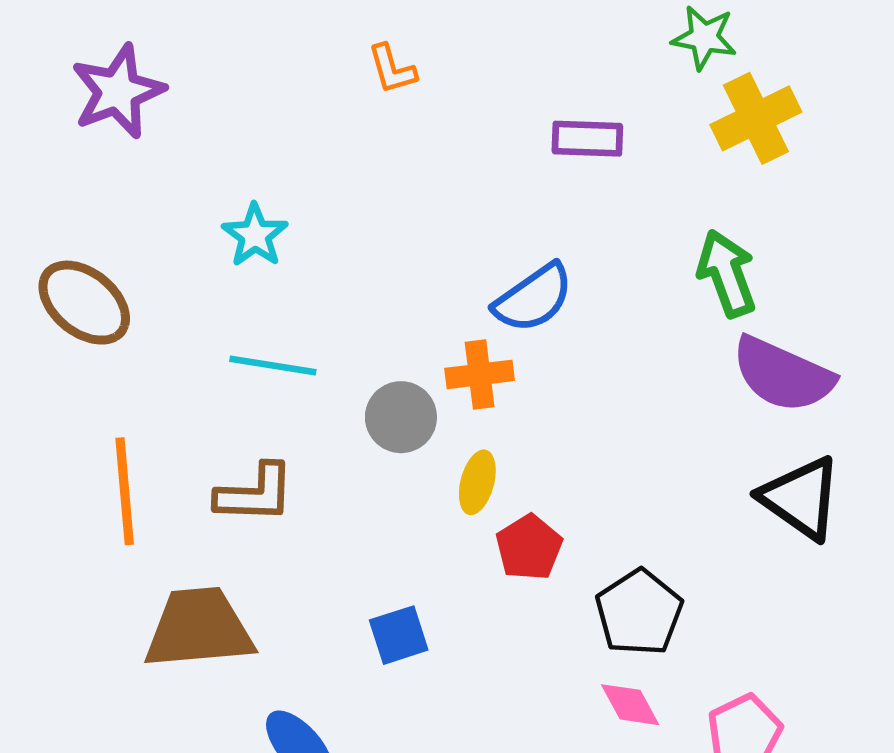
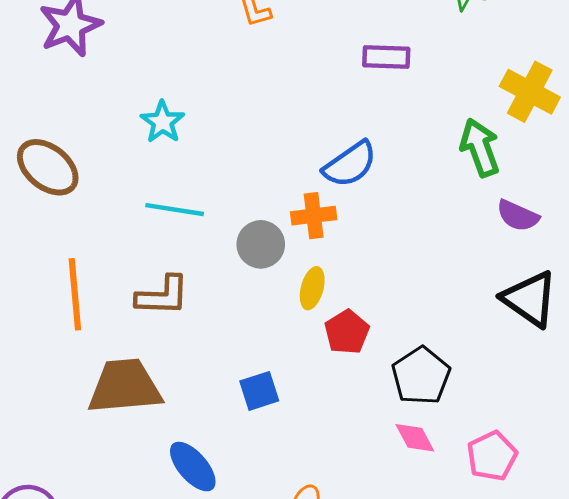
yellow cross: (756, 118) -> (530, 92), moved, turned -36
purple semicircle: (783, 374) -> (518, 216), size x0.6

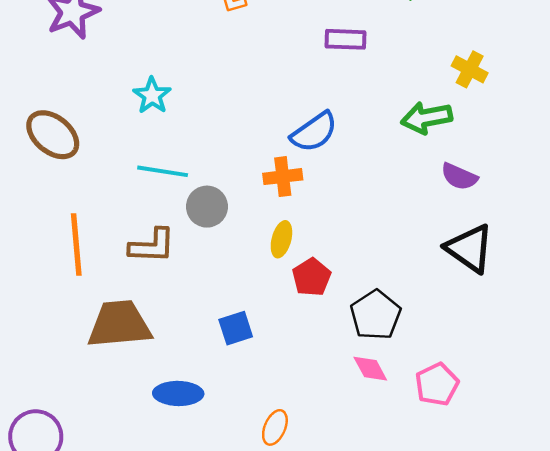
yellow cross: (530, 92) -> (470, 69), size x0.7
green arrow: (480, 148) -> (427, 118), turned -81
gray circle: (261, 244) -> (207, 207), moved
blue ellipse: (193, 467) -> (178, 393), turned -48

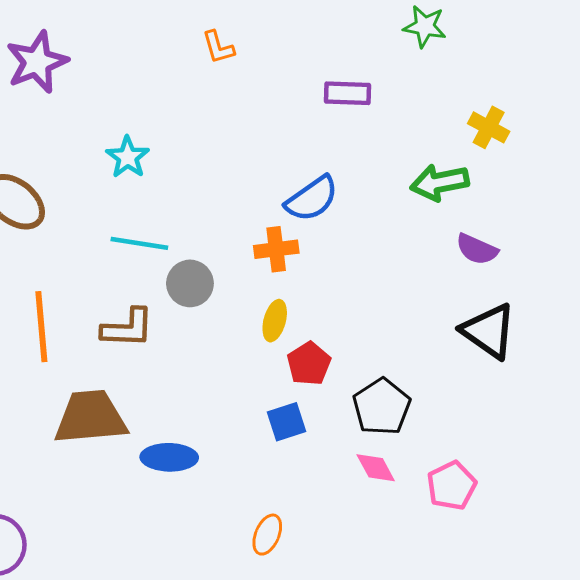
blue square: (236, 328) -> (287, 422), moved
blue ellipse: (178, 393) -> (169, 457), moved

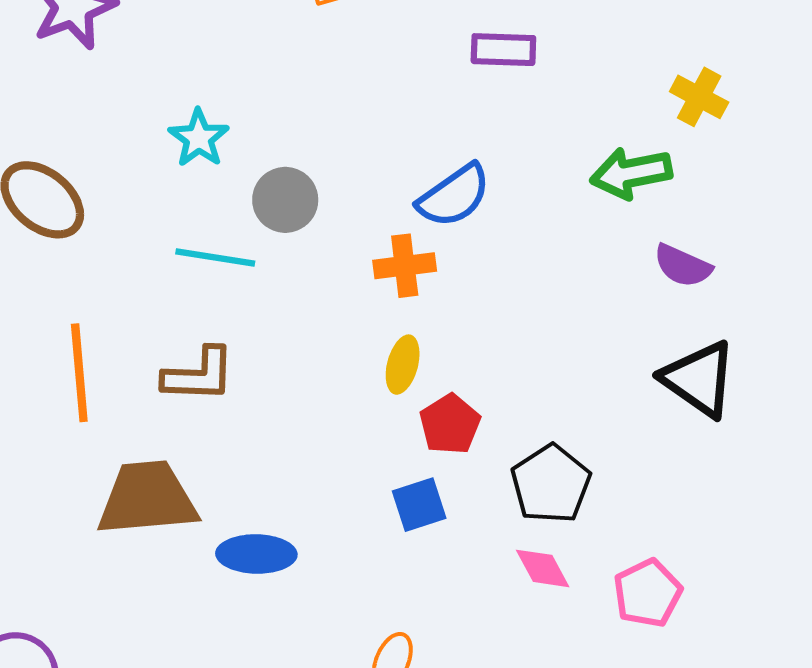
gray circle: (190, 283) -> (285, 200), moved

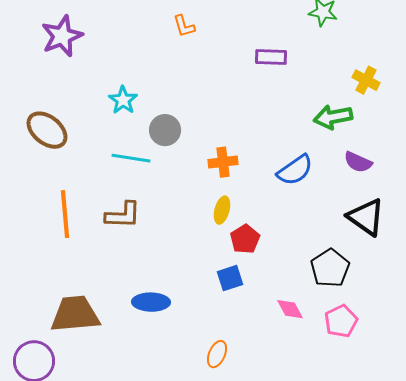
blue semicircle: (454, 196) -> (295, 170), moved
black pentagon: (551, 484) -> (330, 268), moved
brown trapezoid: (147, 498) -> (75, 314), moved

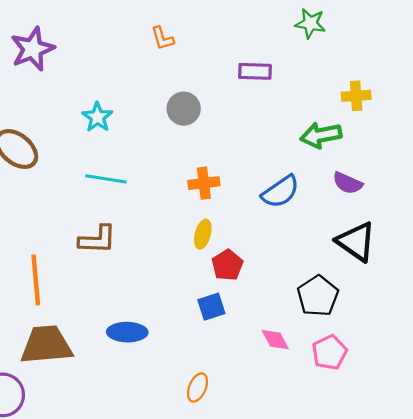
yellow cross: (366, 80) -> (356, 96), turned -32
gray circle: (165, 130) -> (184, 109), moved
orange line: (65, 214) -> (36, 280), moved

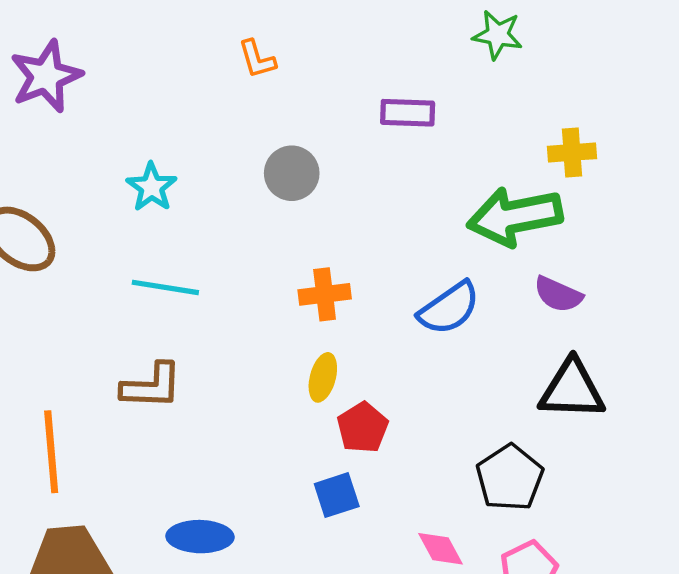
green arrow: (321, 135) -> (515, 216), size x1.4
black triangle: (356, 242) -> (572, 390), turned -33

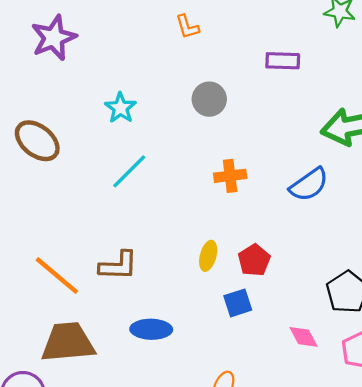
cyan line: (165, 287) -> (129, 171), turned -54
yellow ellipse: (323, 377) -> (208, 256), moved
brown L-shape: (152, 386) -> (118, 266), moved
orange line: (51, 452) -> (57, 276), turned -45

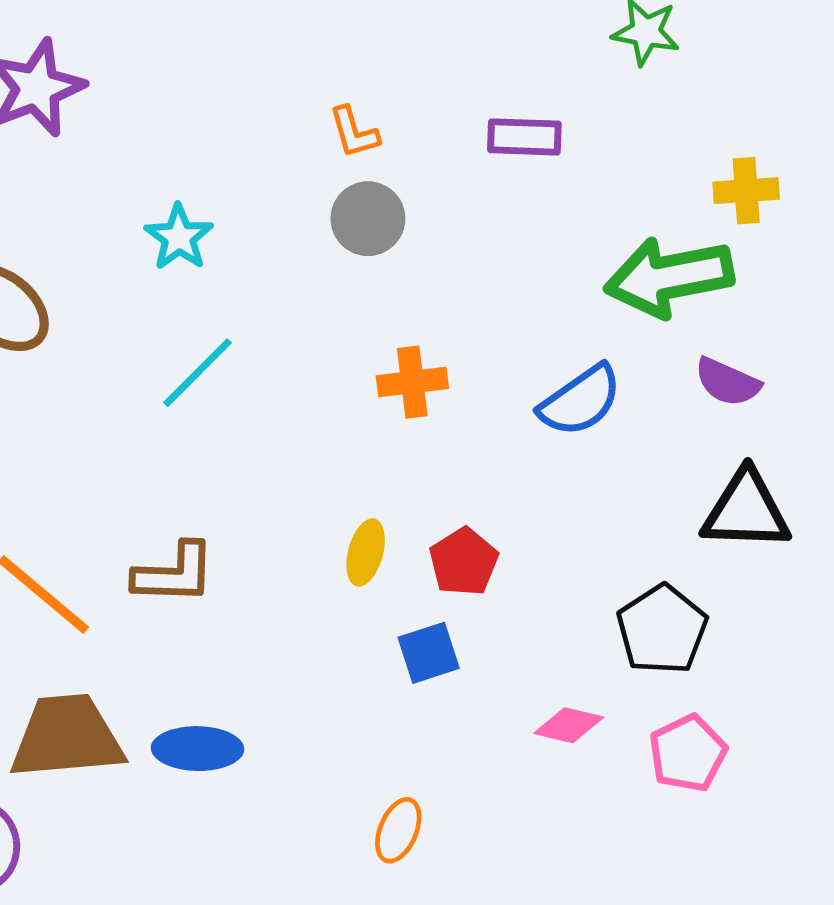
orange L-shape: (187, 27) -> (354, 132), moved
blue ellipse: (151, 329) -> (198, 749), moved
pink diamond: (303, 337) -> (569, 725), turned -48

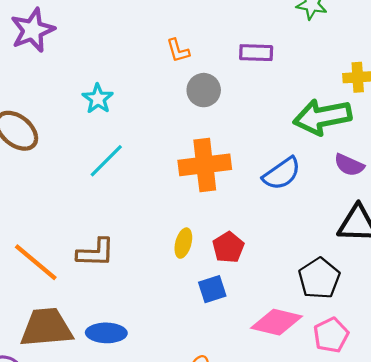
gray circle: (368, 219) -> (204, 90), moved
orange cross: (412, 382) -> (205, 165), size x1.6
pink diamond: (569, 725) -> (276, 322), size x1.6

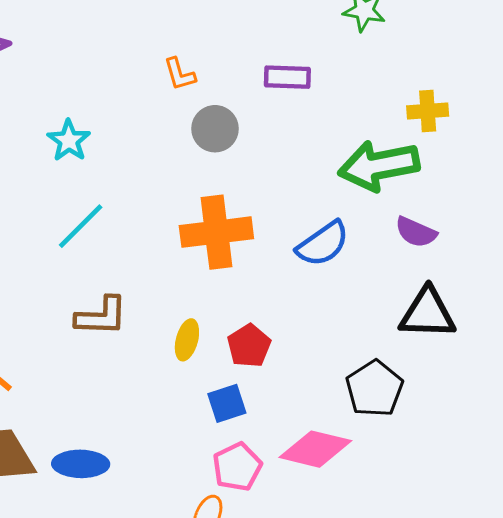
brown L-shape: (96, 253) -> (101, 316), moved
pink pentagon: (331, 335) -> (237, 467), moved

